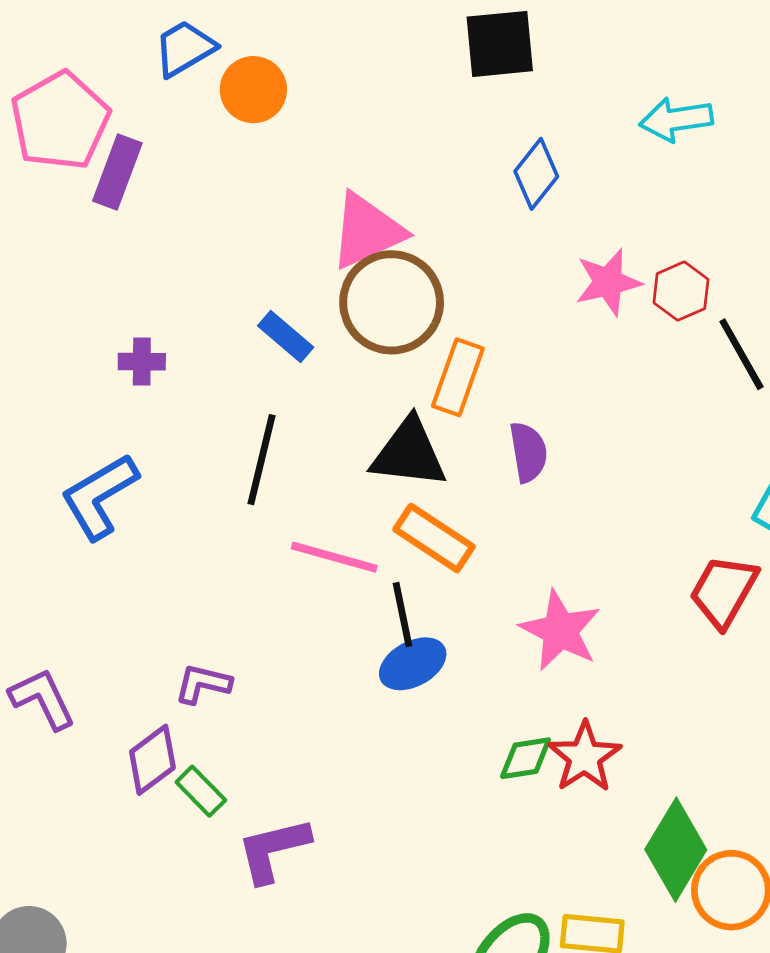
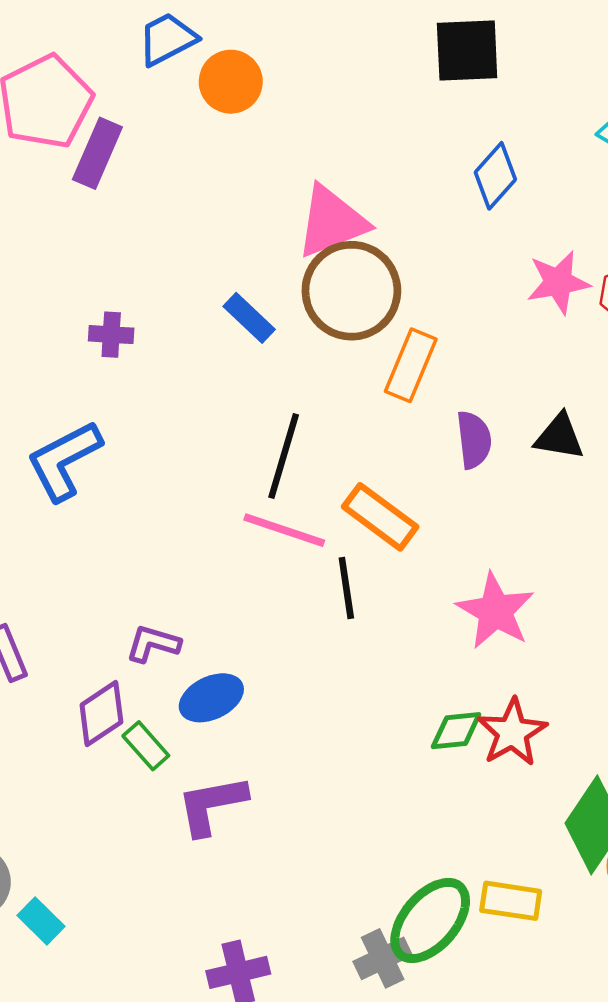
black triangle: (409, 453) -> (559, 437), moved, size x0.7
black line: (262, 460) -> (284, 456), moved
blue ellipse: (413, 664) -> (211, 698), moved

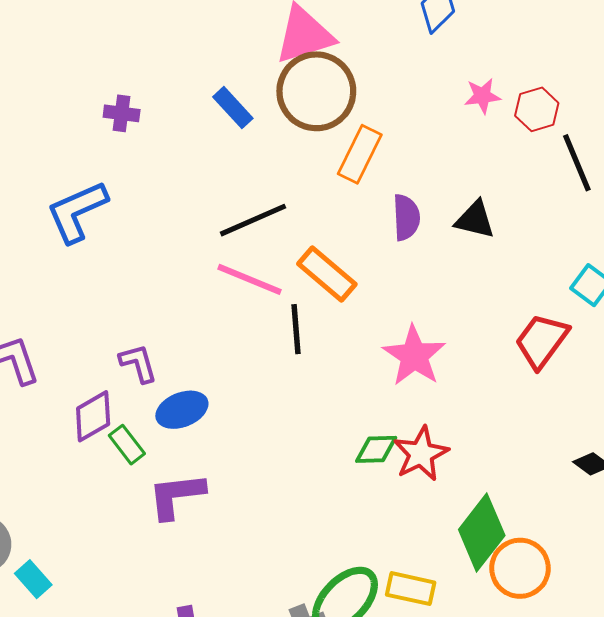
pink star: (558, 282) -> (482, 96), size x0.7
black line: (284, 456) -> (253, 220), turned 46
purple L-shape: (153, 644) -> (138, 363), turned 54

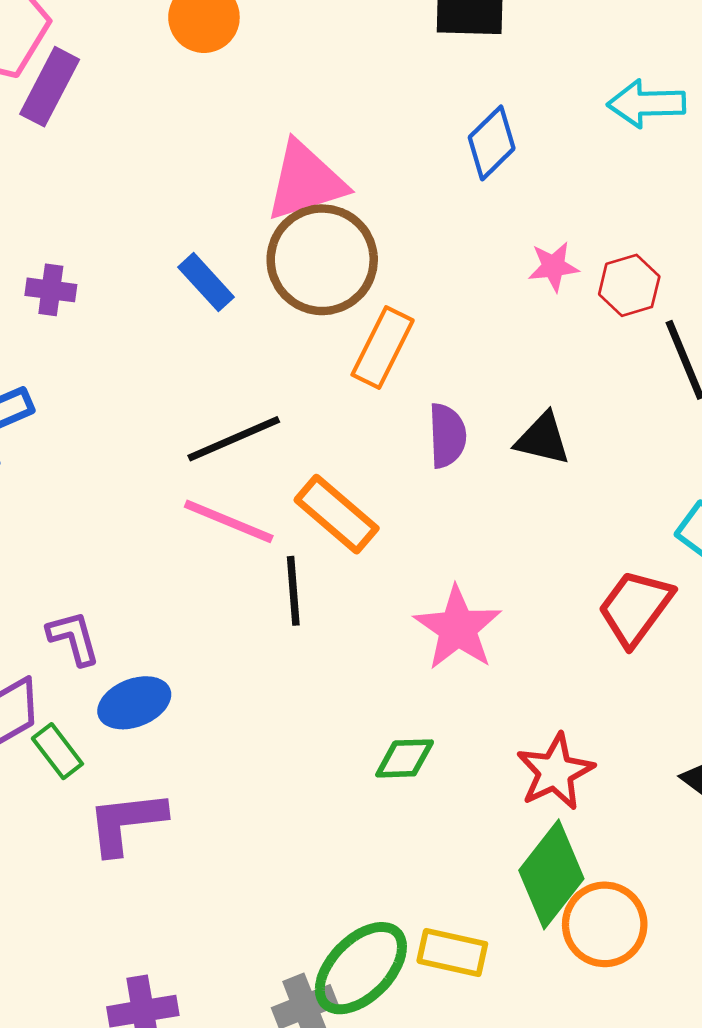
red star: (421, 454) -> (555, 772), moved

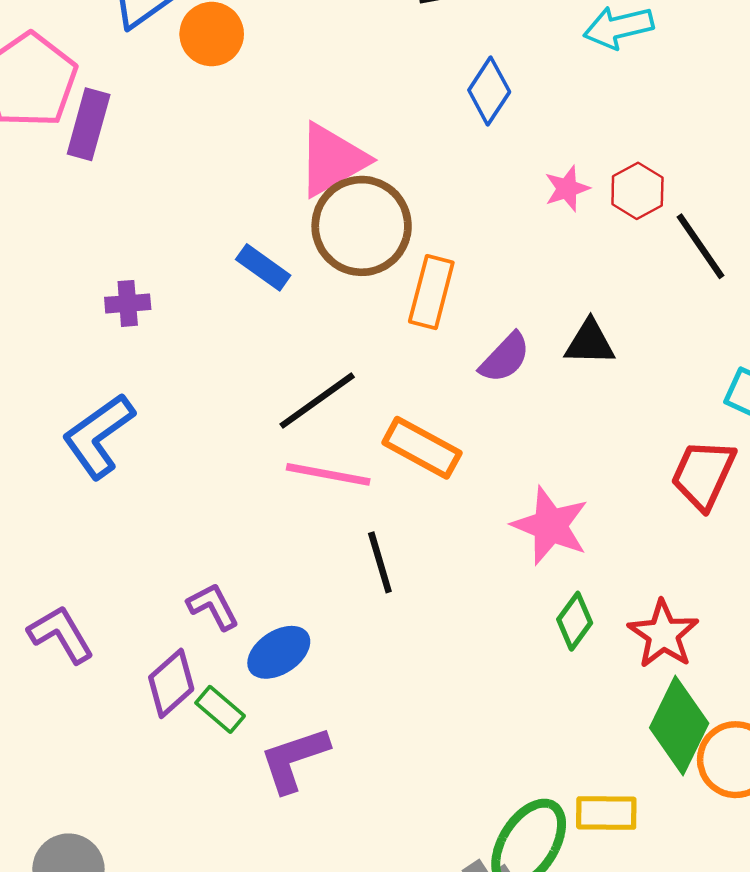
purple semicircle: (447, 436) -> (505, 358), turned 58
black line: (293, 591) -> (380, 562), moved
green diamond: (405, 758) -> (575, 621), moved, turned -40

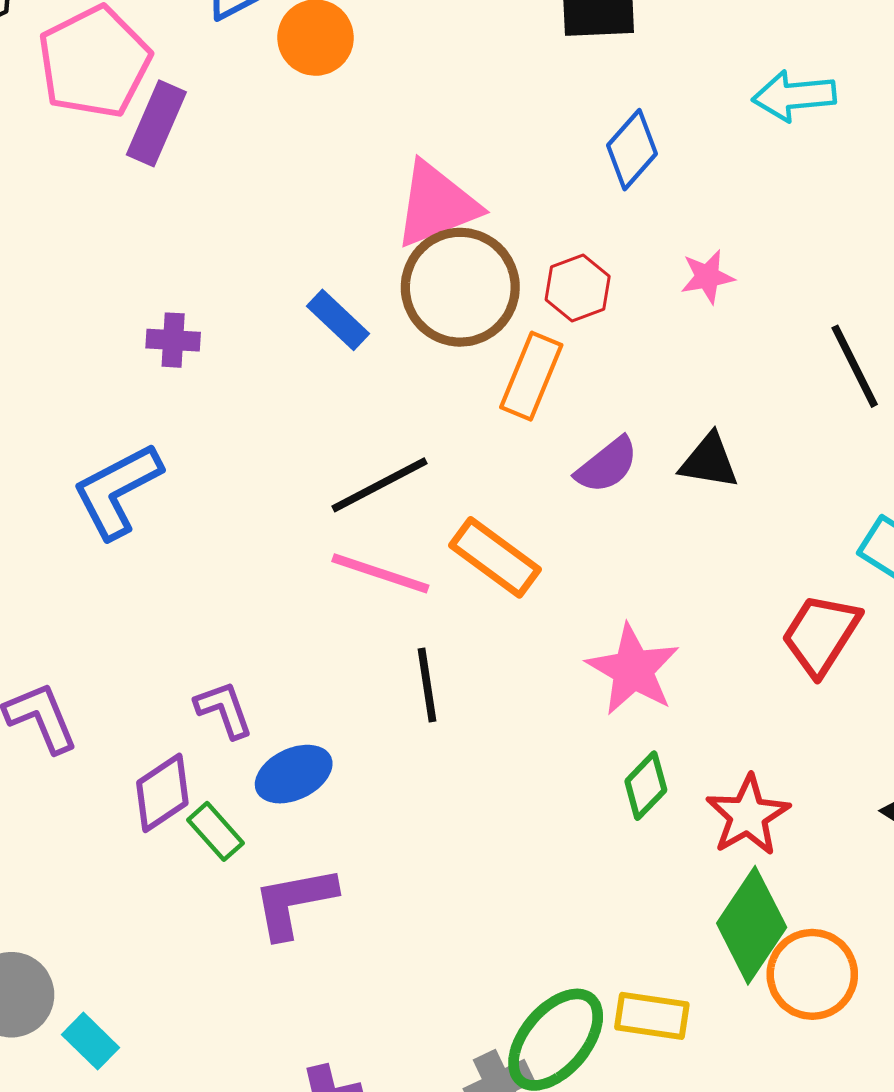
red hexagon: (637, 191) -> (578, 288), moved

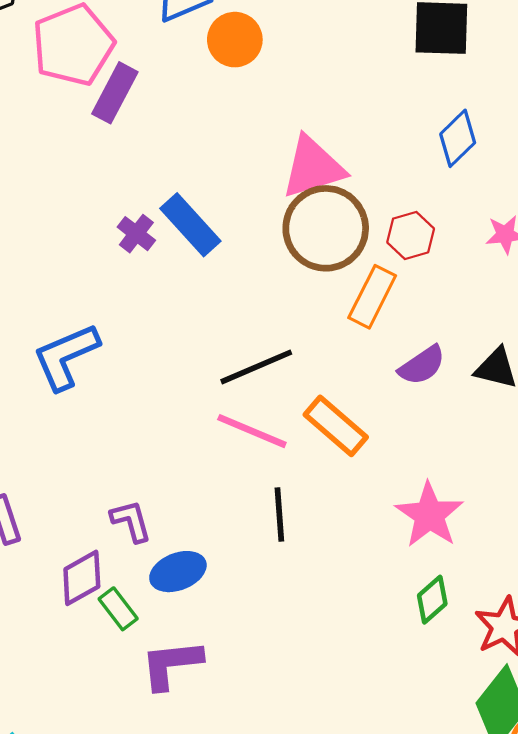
blue rectangle: (338, 320) -> (190, 225), moved, size x1.4
purple cross: (173, 340) -> (136, 234), moved, turned 30

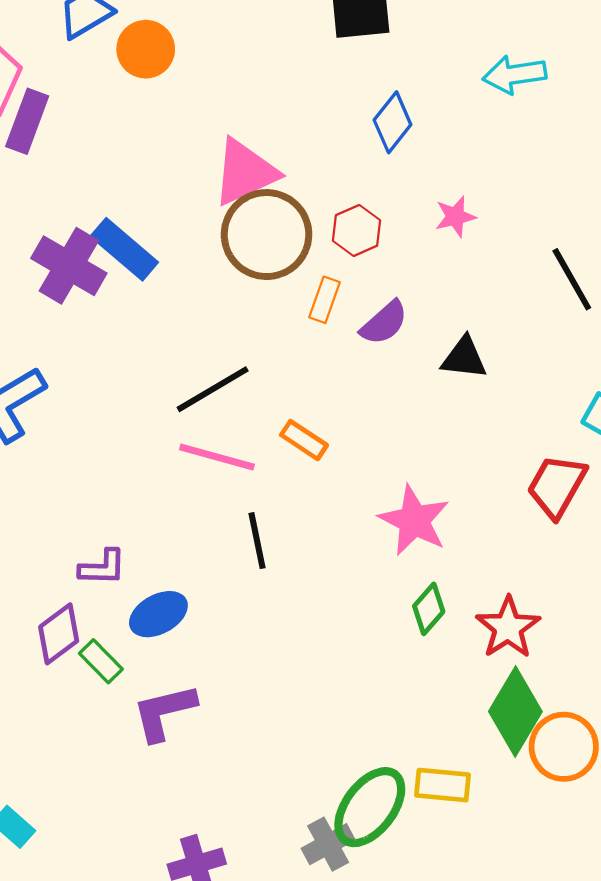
purple cross: (136, 234) -> (69, 266), size x1.8
orange rectangle: (372, 297) -> (325, 300), size x0.7
purple semicircle: (422, 365) -> (384, 323), moved
orange rectangle: (336, 426) -> (304, 440), size x0.7
purple L-shape: (131, 521) -> (102, 567), turned 114

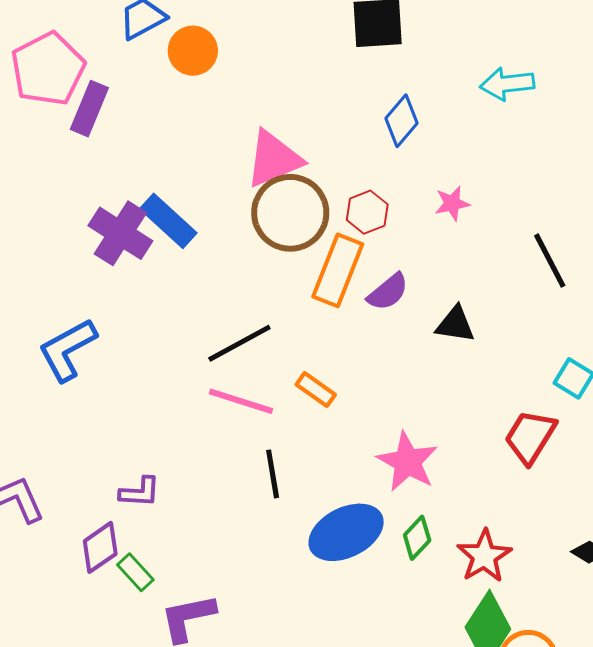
orange rectangle: (325, 300) -> (338, 270), size x1.8
blue ellipse: (158, 614) -> (346, 532), moved, size x1.5

